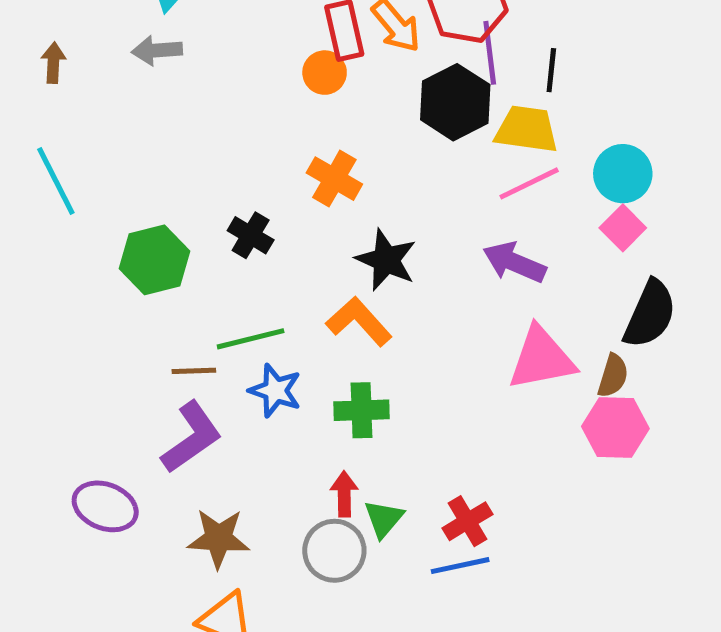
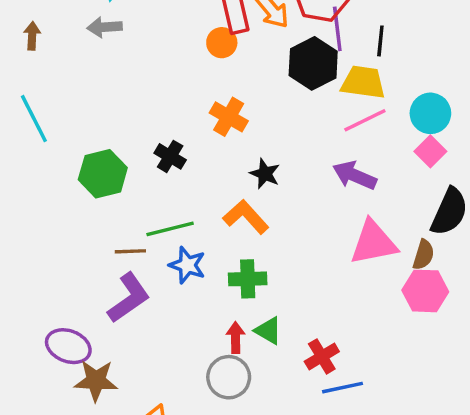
black star: (386, 260) -> (265, 174), size x0.7
green triangle: (384, 519) -> (268, 331), moved, turned -40
brown star: (219, 538) -> (96, 381), moved
blue line: (460, 566) -> (342, 388), moved

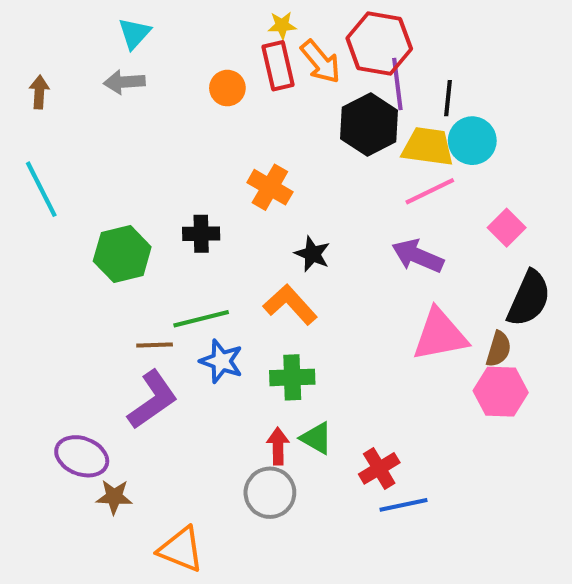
orange circle: (222, 43) -> (227, 88), moved
cyan circle: (430, 113) -> (472, 141), moved
black cross: (170, 156) -> (201, 234), turned -32
brown star: (96, 381) -> (114, 497), size x0.7

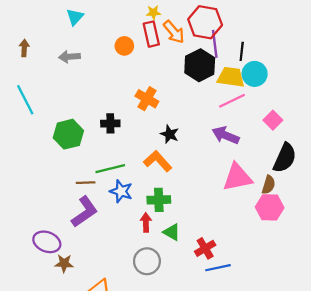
gray arrow: (124, 82) -> (69, 57), moved
red arrow: (278, 446) -> (146, 222), moved

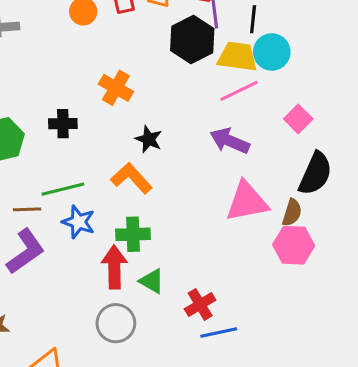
red arrow: (146, 222) -> (114, 267), size x1.5

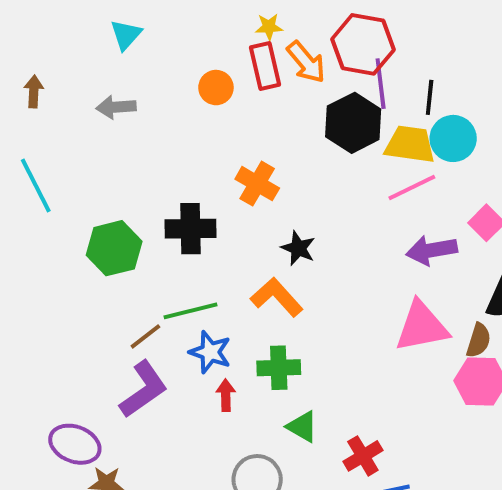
black cross: (63, 124) -> (191, 229), size x1.4
purple arrow: (230, 141) -> (432, 250), moved, turned -33
brown line: (27, 209) -> (145, 336), turned -36
red arrow: (114, 267) -> (226, 395), moved, size x0.6

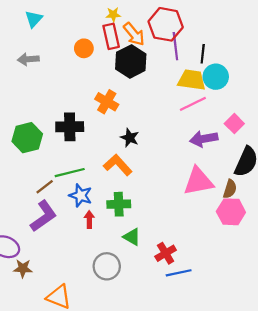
black hexagon: (353, 123) -> (131, 61), moved

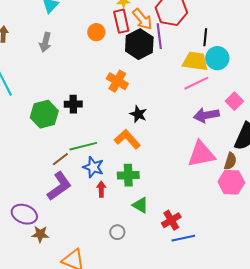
purple line: (175, 46) -> (159, 36), moved
gray arrow: (28, 59) -> (45, 42), turned -72
black cross: (70, 127) -> (73, 104), moved, size x0.7
gray circle: (107, 266) -> (117, 232), size x0.6

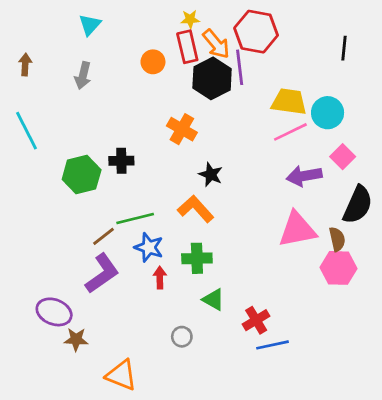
black line: (205, 37) -> (344, 48), moved
cyan circle: (217, 58) -> (328, 113), moved
brown semicircle: (230, 161) -> (337, 239), turned -30

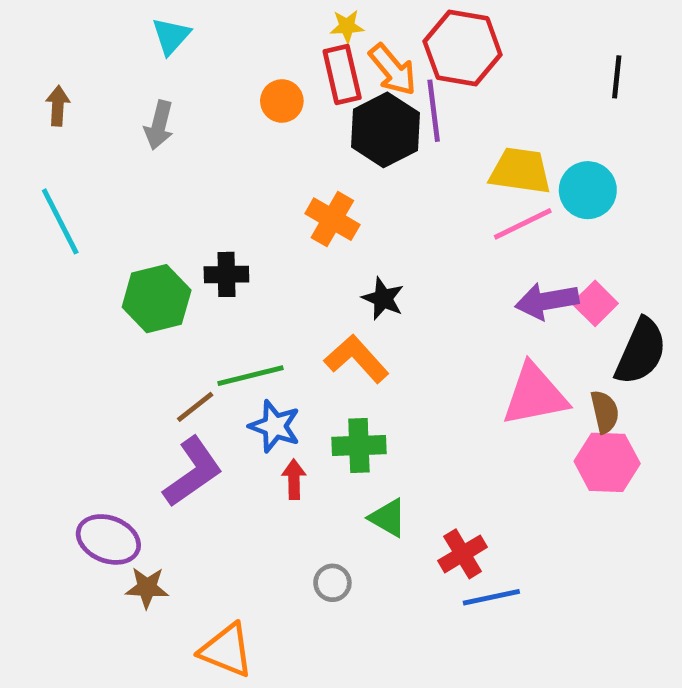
pink square: (343, 157) -> (595, 303), moved

